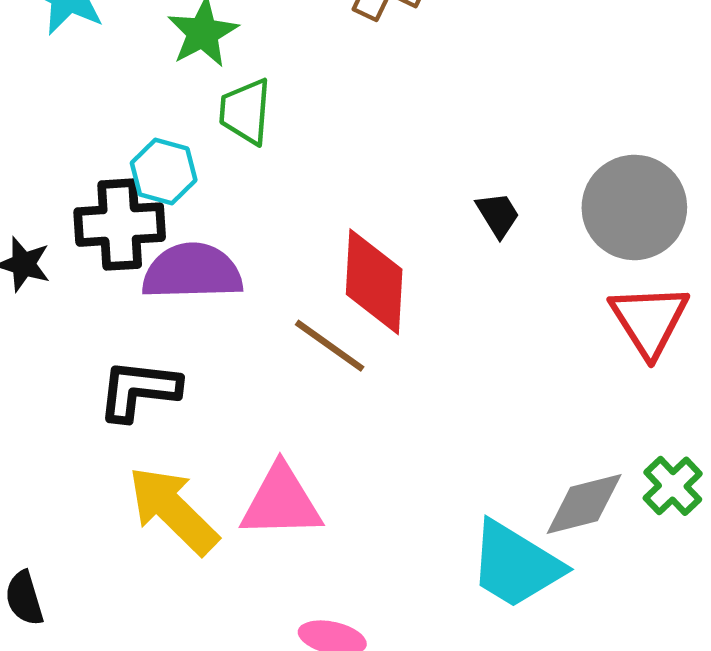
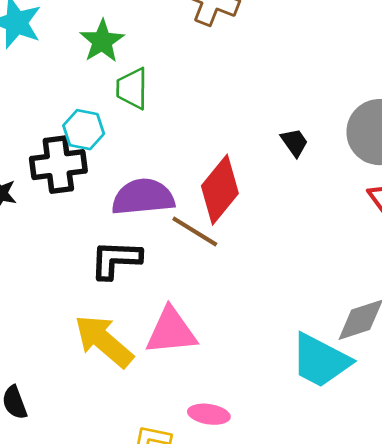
purple semicircle: (192, 272) -> (143, 197), moved
red diamond: (374, 282) -> (220, 190), turned 40
black L-shape: (139, 390) -> (116, 260), moved

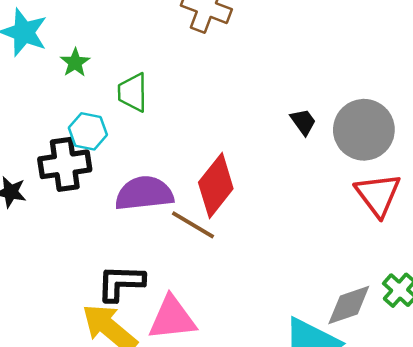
green star: (102, 41) -> (75, 63), moved, size x0.7
black trapezoid: (294, 142) -> (303, 122), moved
black L-shape: (116, 260) -> (121, 283), moved

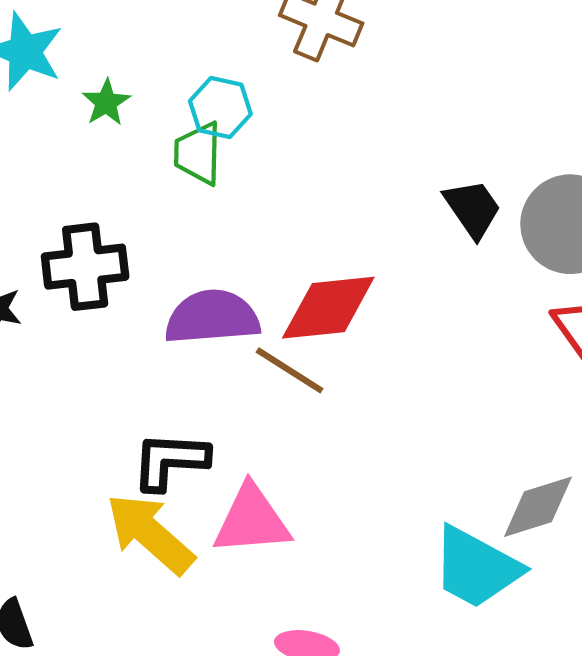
black trapezoid: (303, 122) -> (473, 209), size x1.4
cyan hexagon: (88, 131) -> (220, 108), moved
red diamond: (216, 185) -> (328, 308), turned 44

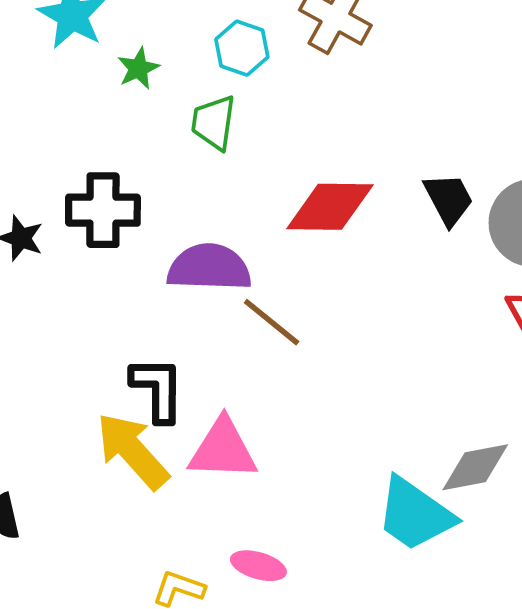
cyan hexagon: (220, 108) -> (242, 48), moved
red diamond: (328, 308) -> (330, 207), moved
black L-shape: (170, 461) -> (158, 389), turned 80

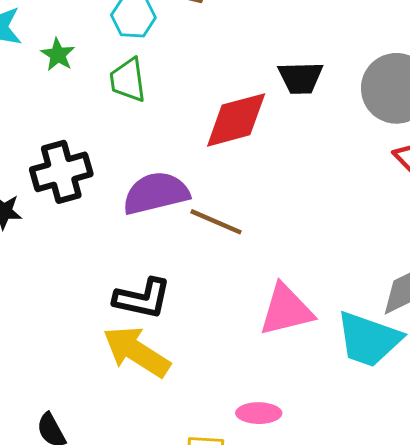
black trapezoid: (449, 199) -> (301, 78), moved, turned 132
black L-shape: (158, 389) -> (142, 298), turned 118
pink triangle: (223, 450) -> (286, 310), moved

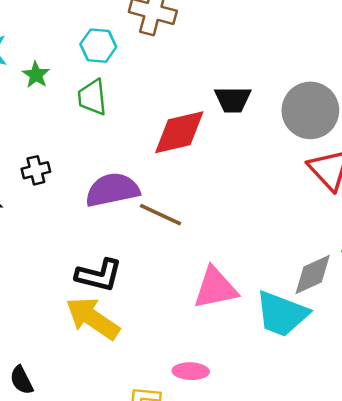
black cross: (61, 172) -> (36, 170), size x0.6

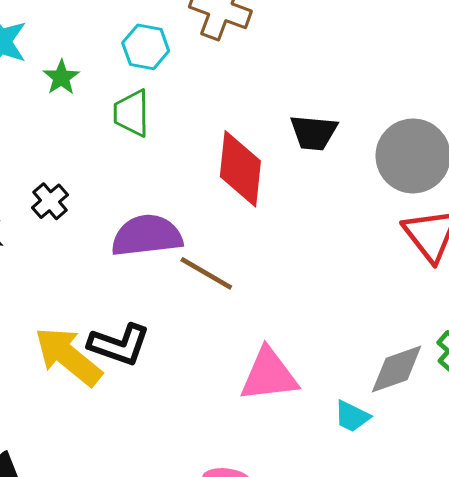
red diamond: (179, 132) -> (240, 169), turned -76
black cross: (36, 170) -> (50, 201), turned -32
cyan trapezoid: (282, 314) -> (352, 416), size x0.5
yellow arrow: (93, 318) -> (68, 356), moved

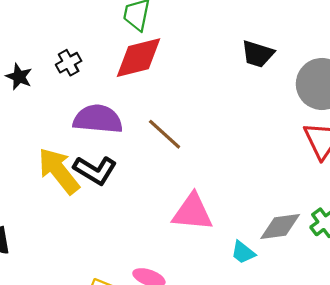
red diamond: (240, 169) -> (139, 58), moved, turned 58
purple semicircle: (147, 236) -> (98, 119), moved

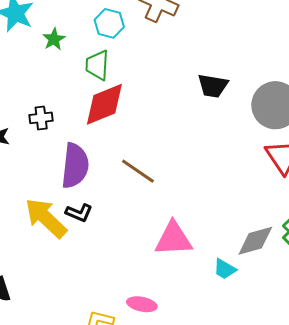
black cross: (69, 63) -> (41, 118), turned 30
purple semicircle: (98, 119) -> (75, 166), turned 99
black L-shape: (95, 170) -> (79, 213), size x0.7

